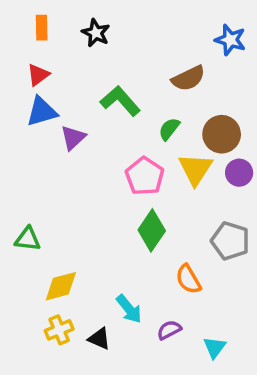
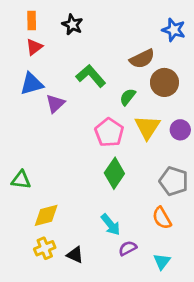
red triangle: (38, 75) -> (34, 47), moved
brown circle: (222, 134) -> (164, 82), moved
orange semicircle: (188, 279) -> (162, 218), moved
cyan arrow: (129, 309) -> (111, 225), moved

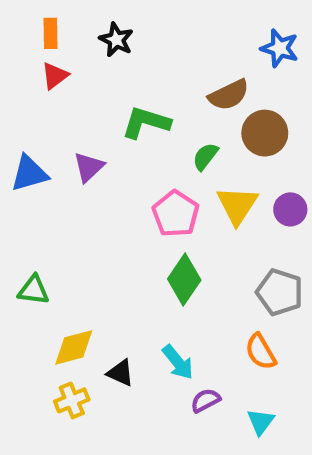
green L-shape: (91, 76) -> (146, 122), turned -32
blue triangle: (32, 84) -> (29, 173), moved
black triangle: (75, 255) -> (121, 373), moved

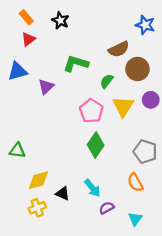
orange rectangle: (50, 33) -> (26, 17), turned -40
blue triangle: (29, 173) -> (17, 71), moved
purple circle: (290, 209) -> (151, 100), moved

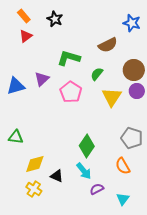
brown circle: (137, 69) -> (134, 70), moved
blue triangle: (17, 71) -> (16, 86), moved
pink pentagon: (91, 111) -> (71, 92), moved
green diamond: (96, 145) -> (87, 146), moved
yellow cross: (37, 208) -> (34, 189), turned -35

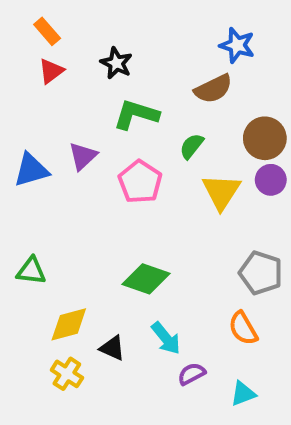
black star: (55, 19) -> (116, 63), moved
blue star: (132, 23) -> (237, 45), moved
green diamond: (87, 146) -> (146, 279), moved, turned 75
cyan triangle: (123, 199) -> (243, 394), turned 32

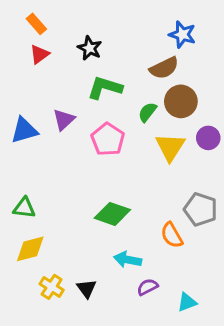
brown circle: (265, 138) -> (181, 101), moved
yellow diamond: (69, 324) -> (30, 249), moved
orange semicircle: (243, 328) -> (172, 235), moved
cyan arrow: (166, 338) -> (128, 260), turned 140
black triangle: (112, 348) -> (87, 288), moved, turned 30

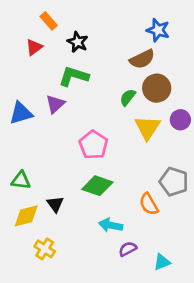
orange rectangle: (36, 24) -> (49, 21), moved
green L-shape: (105, 88) -> (74, 76), moved
pink pentagon: (108, 139) -> (93, 145), moved
black triangle: (87, 288) -> (55, 204), moved

